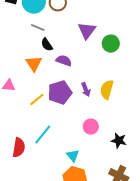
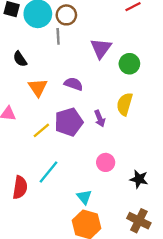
gray line: (38, 28) -> (58, 36), moved, turned 64
black semicircle: (47, 45) -> (20, 59), moved
yellow semicircle: (107, 90) -> (125, 104), moved

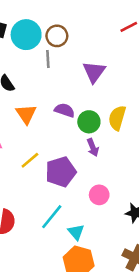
green circle: (129, 64) -> (89, 122), moved
yellow semicircle: (125, 104) -> (117, 118), moved
purple pentagon: (69, 122) -> (61, 172), moved
cyan line: (49, 172) -> (52, 217), moved

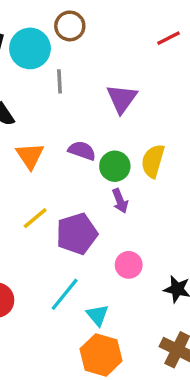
brown circle: (57, 36) -> (70, 26), moved

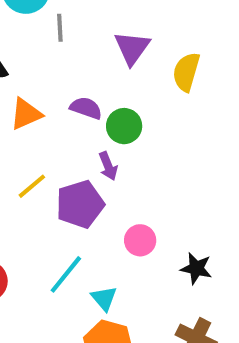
orange triangle: (30, 156) -> (26, 114), turned 40
yellow semicircle: (153, 161) -> (186, 72), moved
purple arrow: (120, 201) -> (108, 166), moved

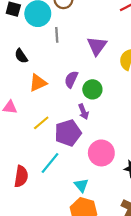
purple semicircle: (86, 108) -> (71, 79), turned -84
pink circle: (140, 240) -> (101, 153), size x1.5
cyan line: (66, 274) -> (50, 163), moved

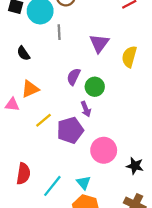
orange triangle: (38, 83) -> (30, 89), moved
cyan line: (50, 163) -> (52, 186), moved

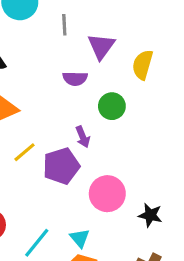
gray line: (59, 32) -> (64, 25), moved
purple semicircle: (74, 77) -> (75, 79), moved, turned -114
green circle: (95, 87) -> (112, 106), moved

